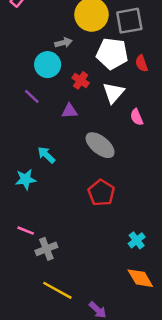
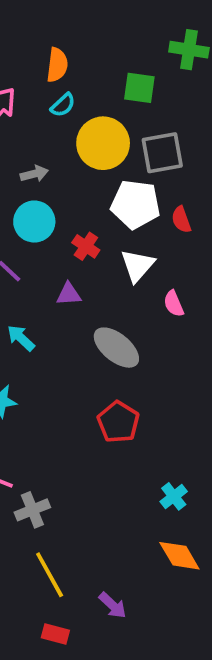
gray arrow: (63, 43) -> (34, 174), moved
cyan arrow: (46, 155) -> (21, 338), moved
yellow line: (57, 290) -> (50, 575), turned 32

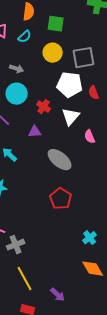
green square: (139, 88) -> (56, 24), moved
cyan semicircle: (63, 105) -> (25, 37), moved
yellow circle: (103, 143) -> (53, 53), size x0.7
gray arrow: (34, 174) -> (17, 69), turned 32

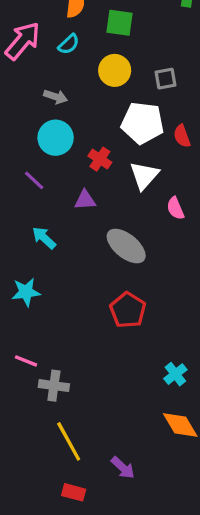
gray square: (84, 58) -> (166, 79), size x0.6
gray cross: (16, 245) -> (54, 386), turned 30

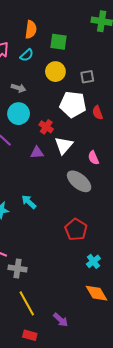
white triangle: (144, 175) -> (64, 145), moved
cyan arrow: (44, 238) -> (29, 202), moved
gray ellipse: (126, 246) -> (79, 181), moved
red pentagon: (128, 310) -> (76, 230), moved

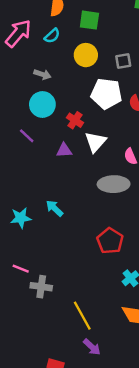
gray ellipse: (79, 181) -> (114, 184), turned -40
yellow line: (27, 303) -> (82, 316), moved

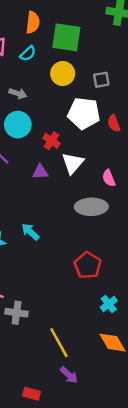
green square: (89, 20) -> (66, 37), size x1.4

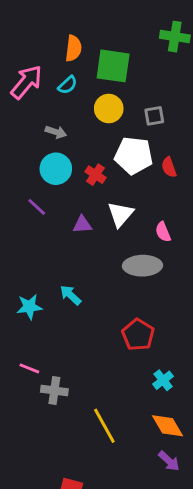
red cross: (51, 141) -> (95, 175), moved
purple arrow: (69, 375) -> (169, 461), moved

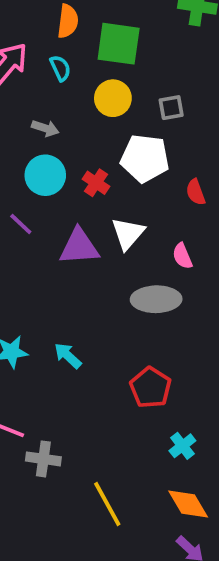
cyan semicircle: (68, 85) -> (60, 68), turned -72
red semicircle: (169, 167) -> (196, 192), moved
purple triangle: (82, 225) -> (79, 247), size x1.6
cyan arrow: (71, 295) -> (68, 356), moved

